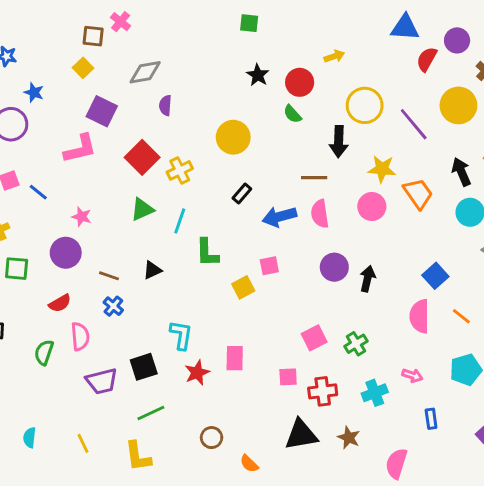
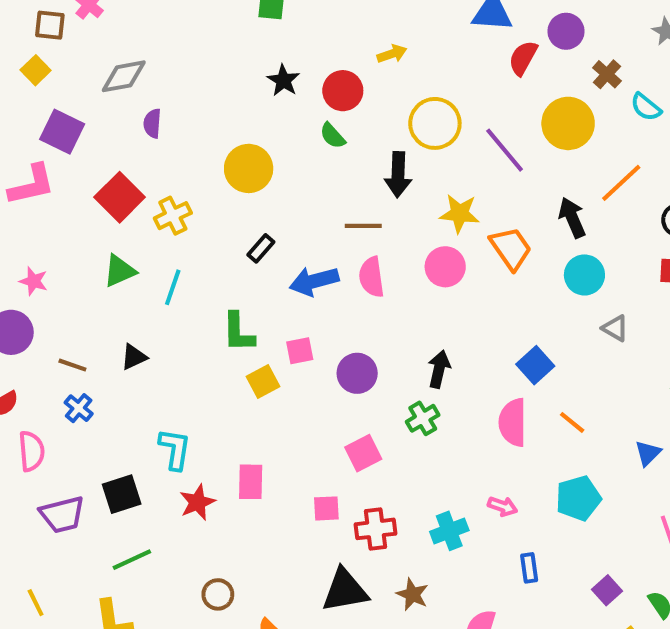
green L-shape: (207, 253) -> (238, 332), moved
purple circle: (334, 267) -> (357, 373), moved
green cross: (356, 344) -> (423, 418), moved

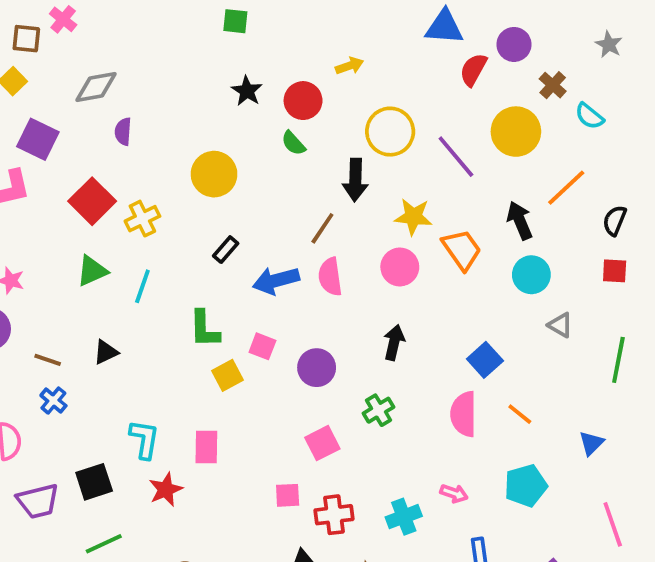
brown line: (363, 226) -> (322, 228), turned -56
pink square: (300, 351) -> (262, 346), turned 32
black arrow: (439, 369) -> (394, 342), moved
pink rectangle: (251, 482) -> (206, 447), moved

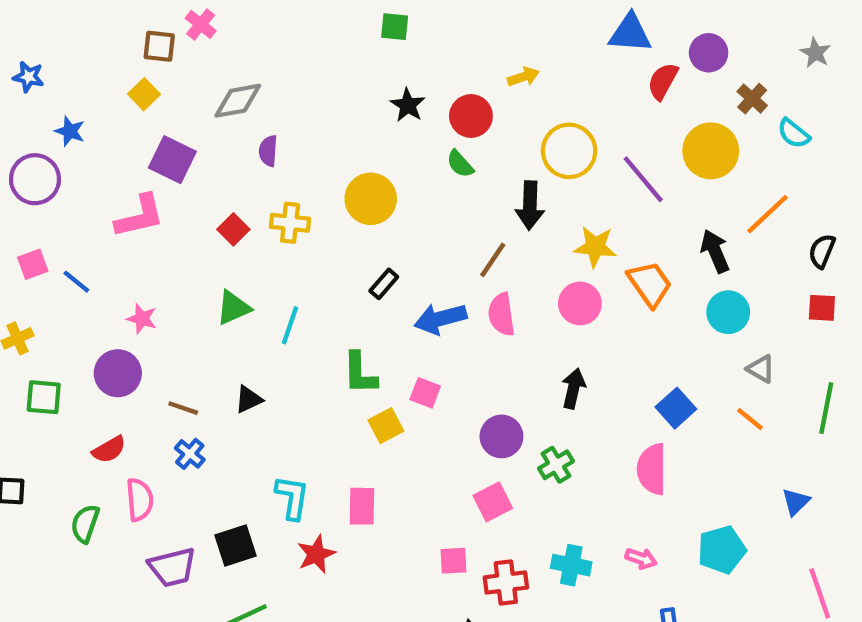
red square: (92, 201) -> (233, 229), size x0.6
yellow cross: (142, 219) -> (290, 223), moved, turned 32
purple circle: (317, 368) -> (501, 436), moved
orange line: (520, 414) -> (750, 419), moved
cyan cross: (404, 517) -> (571, 565), moved, turned 32

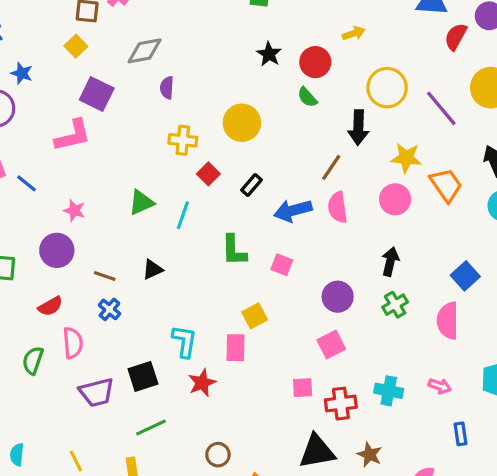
red square: (233, 229) -> (208, 174), moved
yellow square: (386, 426) -> (255, 316), moved
green cross: (556, 465) -> (395, 305), moved

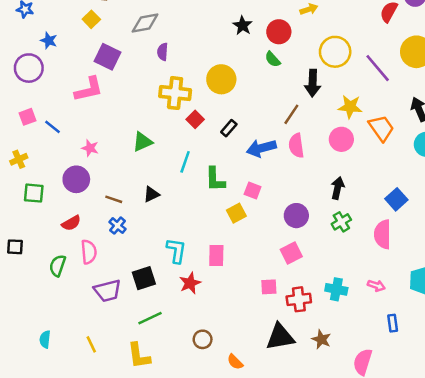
yellow cross: (183, 140) -> (175, 93), size x1.4
cyan line: (183, 215) -> (185, 162), moved
yellow square: (255, 316) -> (236, 213), moved

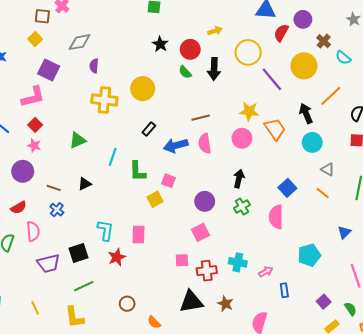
yellow circle: (335, 52) -> (248, 52), moved
black arrow: (313, 83) -> (214, 69), moved
brown line: (291, 114) -> (201, 118), turned 42
red square: (195, 119) -> (35, 125), moved
pink arrow: (376, 286) -> (266, 272), moved, turned -48

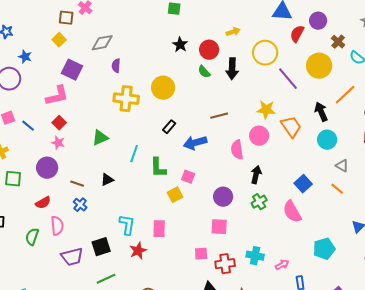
pink semicircle: (205, 143) -> (237, 150), moved
pink semicircle: (276, 217) -> (292, 212), turned -30
pink square: (201, 232) -> (219, 227), turned 30

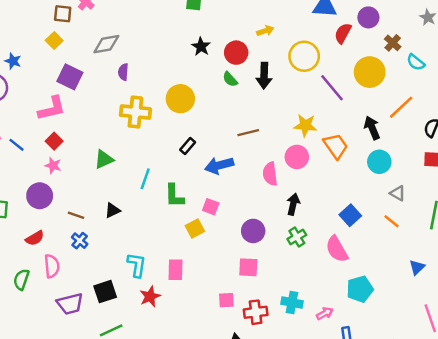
cyan pentagon: (324, 249) -> (360, 289), moved

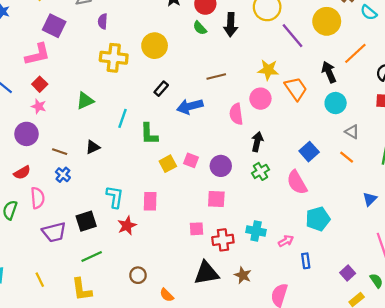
pink square: (211, 207) -> (191, 160), moved

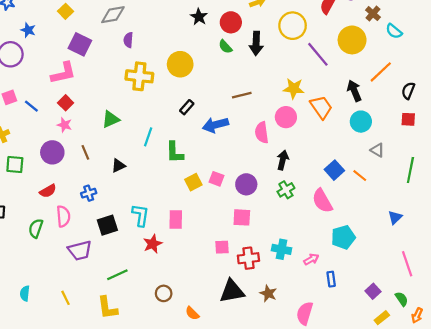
brown line: (60, 152) -> (85, 152), moved, turned 48
orange line: (347, 157) -> (360, 176), moved
blue cross: (63, 175) -> (89, 193), turned 32
black square: (86, 221) -> (107, 225), moved

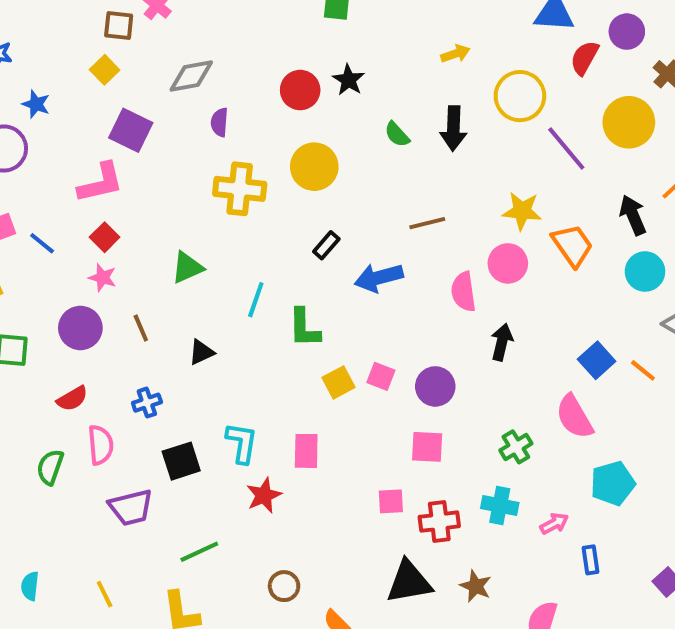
red circle: (231, 22) -> (300, 90), moved
green cross: (286, 190) -> (516, 447), moved

